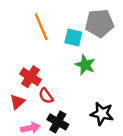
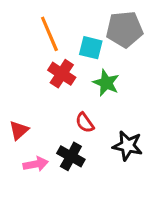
red cross: (30, 77) -> (62, 74), moved
red semicircle: (46, 96) -> (85, 123), moved

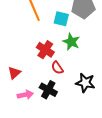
red cross: (62, 74) -> (45, 50), moved

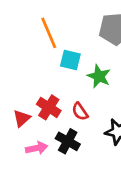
cyan square: (61, 19) -> (70, 60), moved
red cross: (45, 50) -> (49, 107), moved

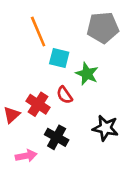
red semicircle: (80, 111) -> (64, 95), moved
pink arrow: (37, 148) -> (26, 156), moved

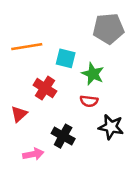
orange line: (38, 32) -> (27, 47), moved, turned -76
red semicircle: (64, 95) -> (89, 101), moved, turned -48
red cross: (38, 104) -> (45, 88), moved

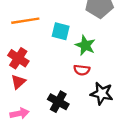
red cross: (45, 88) -> (18, 58), moved
pink arrow: (33, 154) -> (19, 113), moved

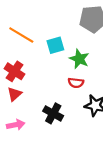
orange line: (25, 21) -> (21, 35), turned 40
cyan square: (61, 31) -> (55, 45), turned -30

